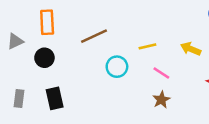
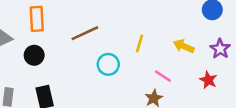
yellow line: (147, 46) -> (139, 44), turned -60
pink line: (161, 73) -> (163, 76), moved

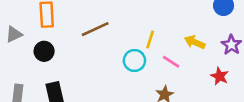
cyan circle: (108, 64) -> (134, 60), moved
pink line: (163, 76) -> (171, 62), moved

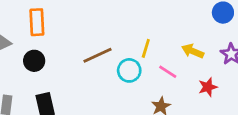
brown line: (95, 29) -> (98, 55), moved
red star: (220, 76) -> (208, 87), moved, turned 30

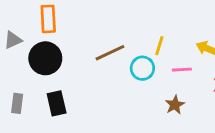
black circle: (34, 61) -> (45, 58), size x1.5
pink line: (168, 72) -> (182, 70), turned -36

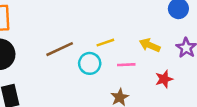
yellow line: (159, 46) -> (105, 43), turned 54

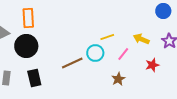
brown line: (60, 49) -> (72, 63), moved
pink line: (126, 65) -> (123, 54), turned -48

